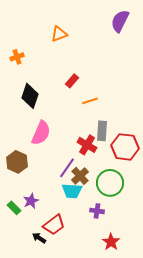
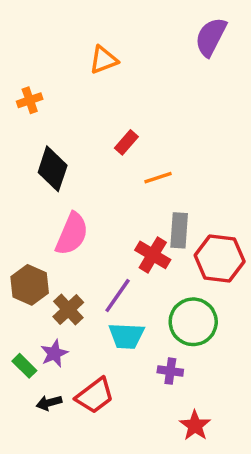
brown cross: (80, 176) -> (68, 309), moved
black arrow: (39, 238) -> (49, 403), moved, turned -48

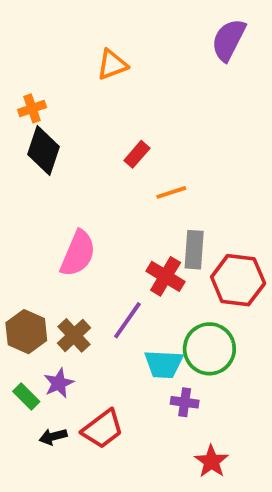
black diamond: (53, 169) -> (43, 150), moved
brown hexagon: (30, 285) -> (26, 332), moved
cyan trapezoid: (126, 336) -> (164, 364), moved

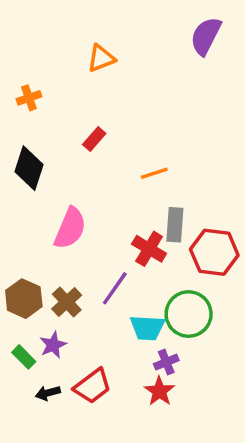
black diamond: (43, 150) -> (29, 168), moved
red rectangle: (137, 154) -> (94, 139), moved
purple cross: (185, 402) -> (166, 362), turned -30
red star: (211, 461) -> (159, 391), moved

